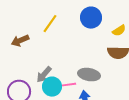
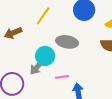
gray ellipse: (89, 75) -> (67, 42), moved
cyan circle: (52, 87) -> (45, 56), moved

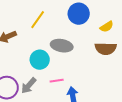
gray arrow: (37, 67) -> (29, 86), moved

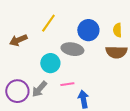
blue circle: (79, 14) -> (88, 30), moved
yellow semicircle: (107, 27) -> (117, 30), turned 120

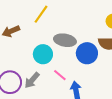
blue circle: (88, 30) -> (87, 53), moved
pink line: (67, 84) -> (60, 75), turned 48

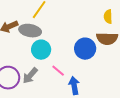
gray ellipse: (65, 40) -> (30, 31), moved

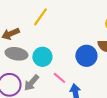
gray ellipse: (30, 31) -> (16, 54), moved

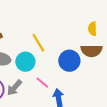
yellow line: (40, 17) -> (38, 43), moved, turned -66

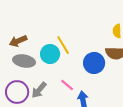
cyan circle: (25, 62) -> (50, 54), moved

